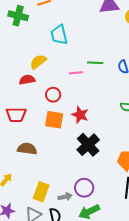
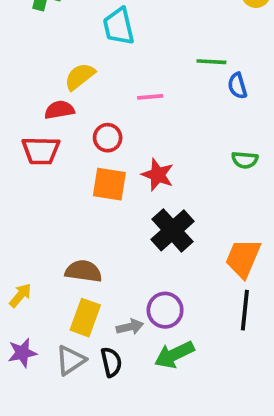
green line: (95, 63) -> (211, 62), moved
red trapezoid: (16, 115) -> (41, 151), moved
brown semicircle: (27, 149) -> (83, 271), moved

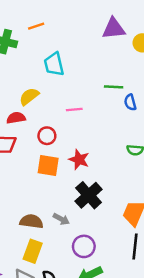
gray arrow: (130, 327) -> (61, 219), moved, turned 42

